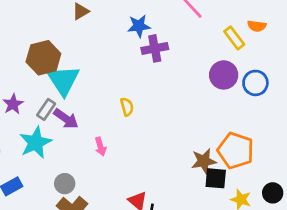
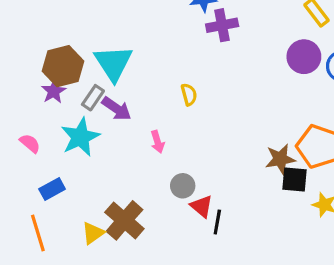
brown hexagon: (43, 58) -> (63, 66), moved
gray circle: (65, 184) -> (183, 186), moved

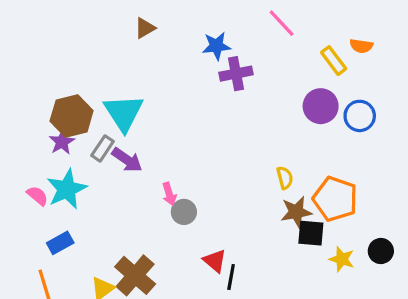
yellow semicircle: (189, 94) -> (285, 178), moved
cyan star: (80, 137) -> (67, 189), moved
gray circle: (183, 186) -> (184, 212), moved

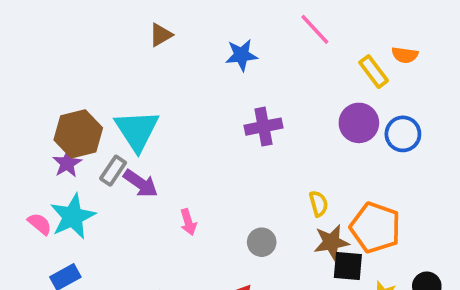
purple cross: (236, 74) -> (264, 127), moved
gray circle: (184, 212) -> (262, 242), moved

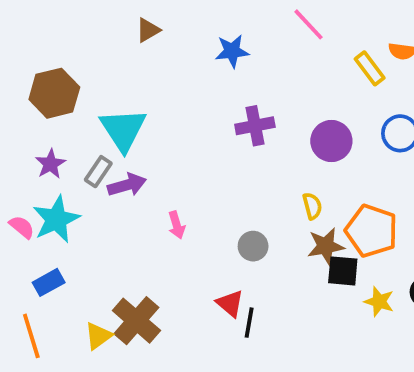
purple circle: (359, 123) -> (331, 141), moved
brown hexagon: (78, 134) -> (54, 93), moved
purple arrow: (141, 183) -> (127, 185), turned -51

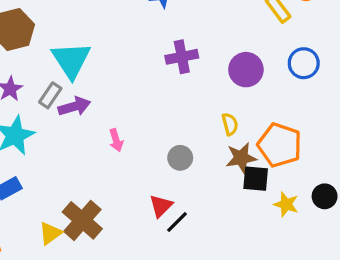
red triangle: (230, 303) -> (161, 206), turned 35
black line: (249, 323) -> (177, 222), turned 35

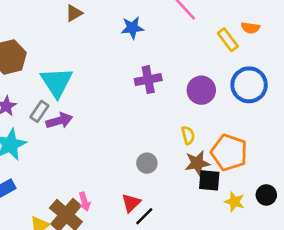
blue circle: (304, 63) -> (249, 85), size x1.4
pink arrow: (116, 140) -> (85, 202), moved

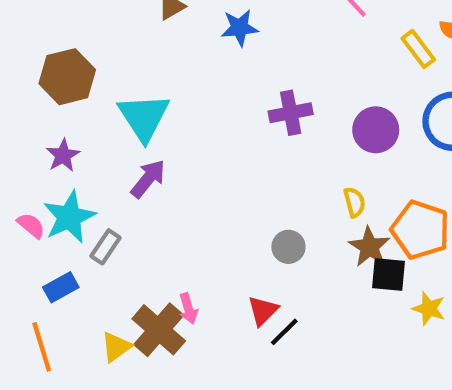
blue star: (132, 28) -> (240, 28), moved
gray rectangle: (39, 111) -> (106, 247), moved
purple arrow: (59, 121) -> (148, 179), turned -35
brown star: (197, 163) -> (369, 247), turned -30

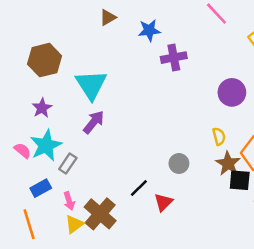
purple cross: (291, 113) -> (174, 58), moved
pink arrow: (188, 309) -> (69, 201), moved
black line: (284, 332) -> (139, 188), moved

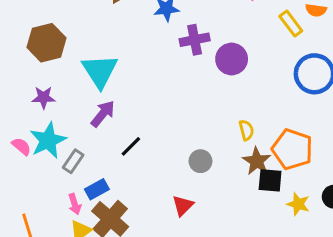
purple circle: (232, 92) -> (232, 59), moved
purple star: (42, 108) -> (44, 97), turned 30
blue rectangle: (41, 188) -> (97, 189), moved
black line: (139, 188) -> (131, 146), moved

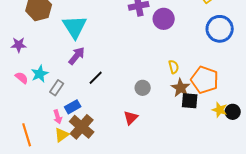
purple star: (44, 97) -> (19, 45), moved
cyan star: (48, 140) -> (40, 74), size x0.7
yellow star: (298, 204) -> (220, 110), moved

